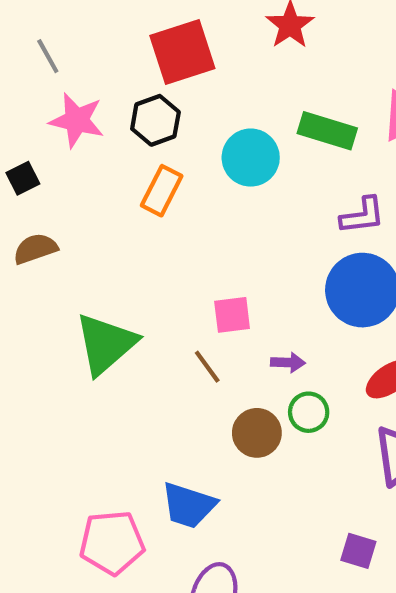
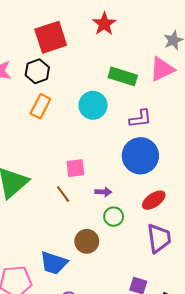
cyan circle: (251, 158) -> (93, 105), moved
brown circle: (257, 433) -> (87, 241), moved

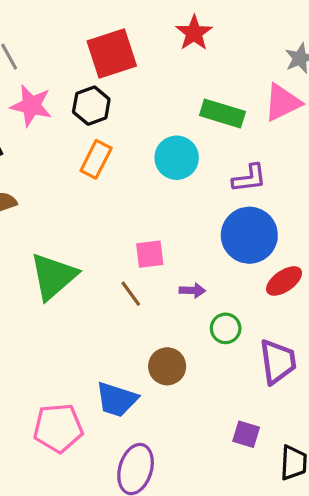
red ellipse: (154, 200) -> (284, 281), moved
green circle: (114, 217) -> (226, 328), moved

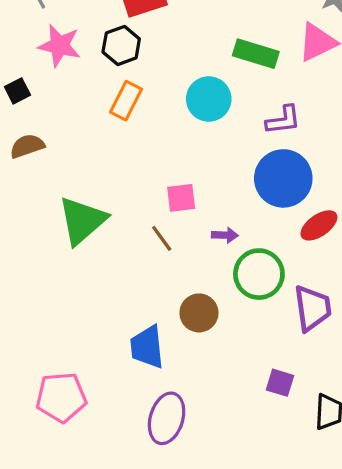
green circle: (226, 328) -> (259, 274), size x1.6
blue trapezoid: (117, 399) -> (147, 347), turned 66
pink pentagon: (58, 428) -> (61, 397), moved

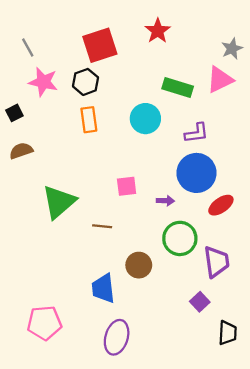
orange rectangle: (126, 101) -> (89, 120), turned -35
purple arrow: (225, 235) -> (165, 201), moved
brown line: (162, 238) -> (102, 226), moved, turned -48
purple square: (280, 383) -> (200, 302), moved, turned 30

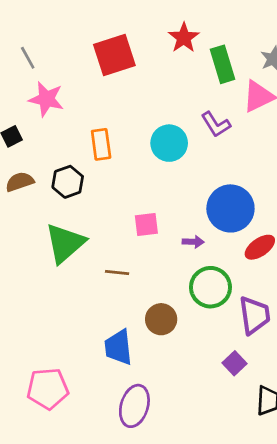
black hexagon: (85, 82) -> (68, 182), moved
green rectangle: (178, 87) -> (222, 64), moved, turned 56
purple L-shape: (197, 133) -> (216, 124), moved, turned 65

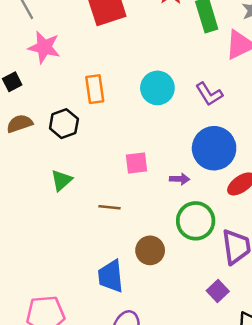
purple L-shape: (216, 124) -> (209, 94), moved
green triangle: (65, 243) -> (61, 180), size x0.6

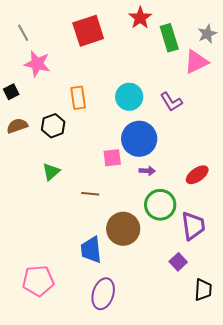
blue circle: (214, 148) -> (139, 139), moved
brown circle: (150, 250) -> (123, 229), size x1.4

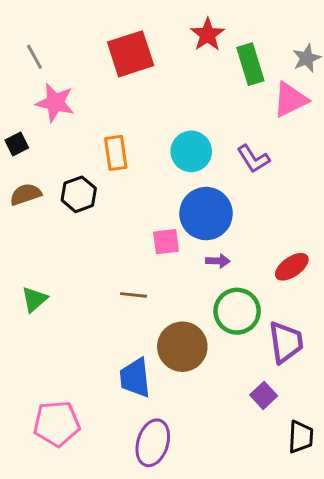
green triangle: (51, 172) -> (34, 299), moved

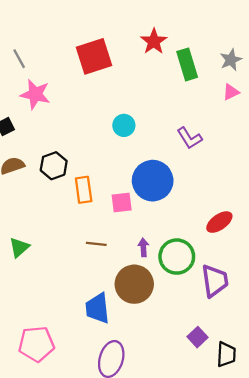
pink triangle: (290, 100) -> (231, 92), moved, size x0.6
cyan circle: (191, 151) -> (124, 125), moved, size x0.7
orange rectangle: (116, 153) -> (84, 190), moved
purple arrow: (218, 261) -> (143, 247), moved, turned -96
purple square: (264, 395) -> (197, 337), moved

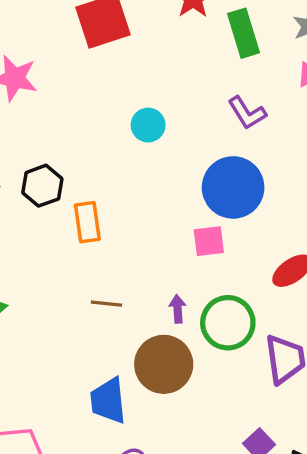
purple L-shape: (189, 138) -> (247, 113), moved
blue circle: (153, 181) -> (233, 187), moved
pink square: (122, 202) -> (209, 241), moved

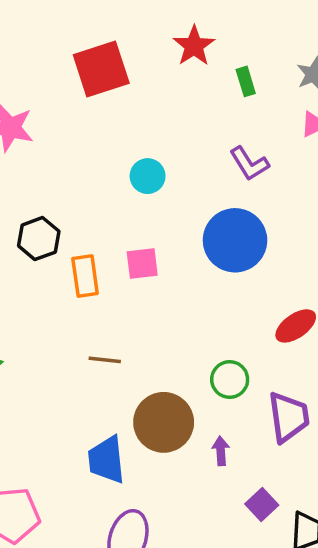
green rectangle: (243, 33) -> (246, 81), size x0.6
pink square: (209, 241) -> (142, 264), moved
purple arrow: (178, 309) -> (221, 451), moved
green circle: (228, 323) -> (230, 380), size x0.7

